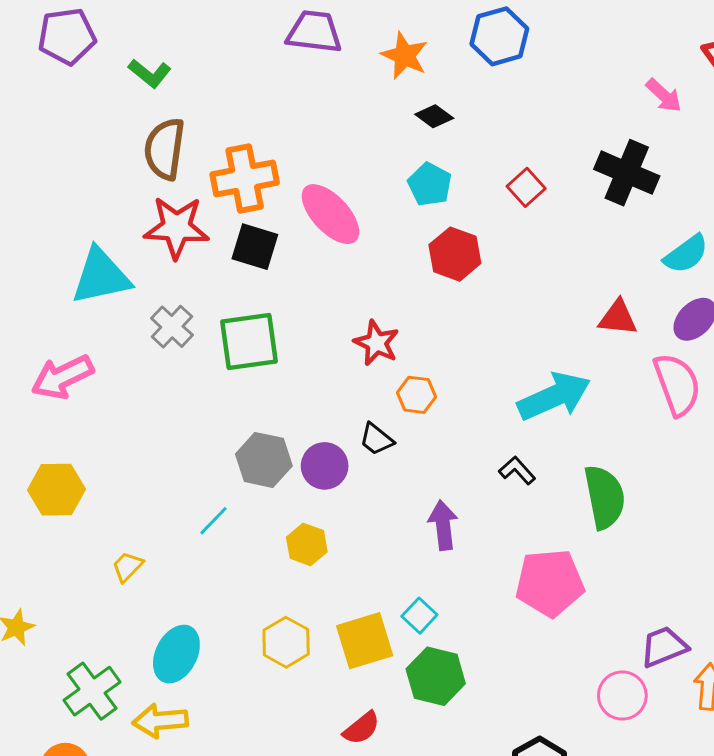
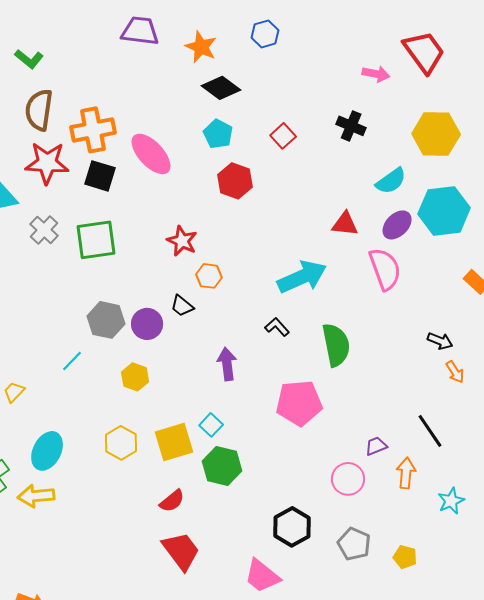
blue hexagon: (499, 36) -> (265, 34), size x0.7
pink arrow: (664, 96) -> (376, 74), turned -32
black diamond: (434, 116) -> (221, 88), size x1.5
black cross: (627, 173) -> (351, 126), size x0.7
purple trapezoid: (664, 647) -> (376, 446), size x0.7

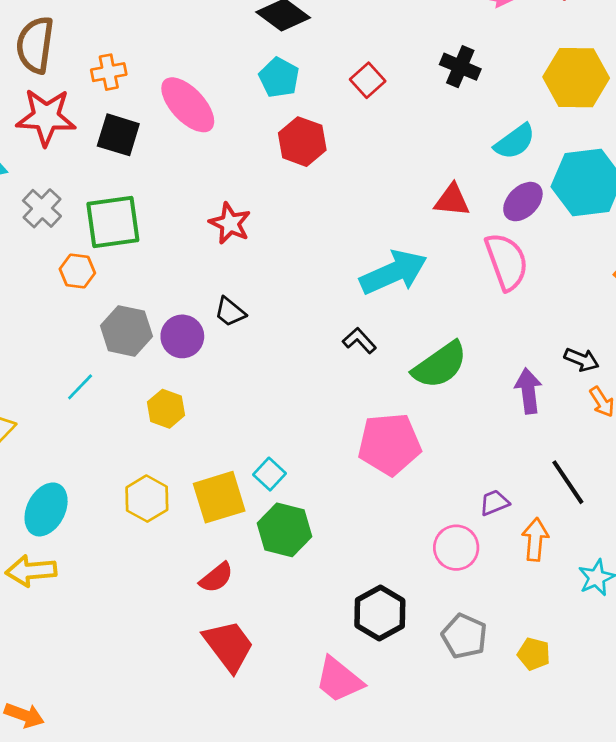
orange cross: (93, 130) -> (109, 72), size x0.6
orange hexagon: (209, 276) -> (77, 271), moved
green semicircle: (336, 345) -> (440, 365), turned 66
purple arrow: (227, 364) -> (528, 391), moved

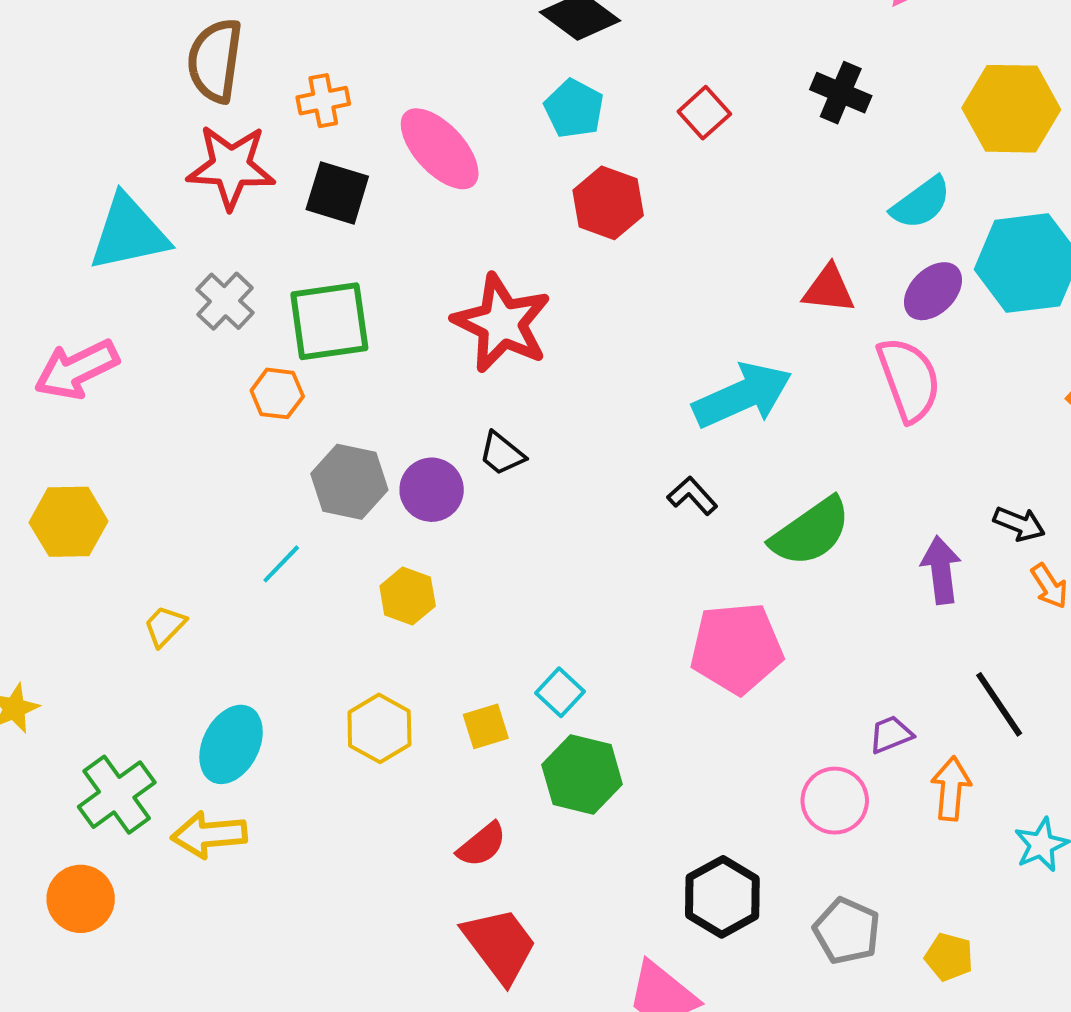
red star: (230, 223) -> (502, 323), size x1.6
yellow square: (219, 497) -> (486, 726), size x0.6

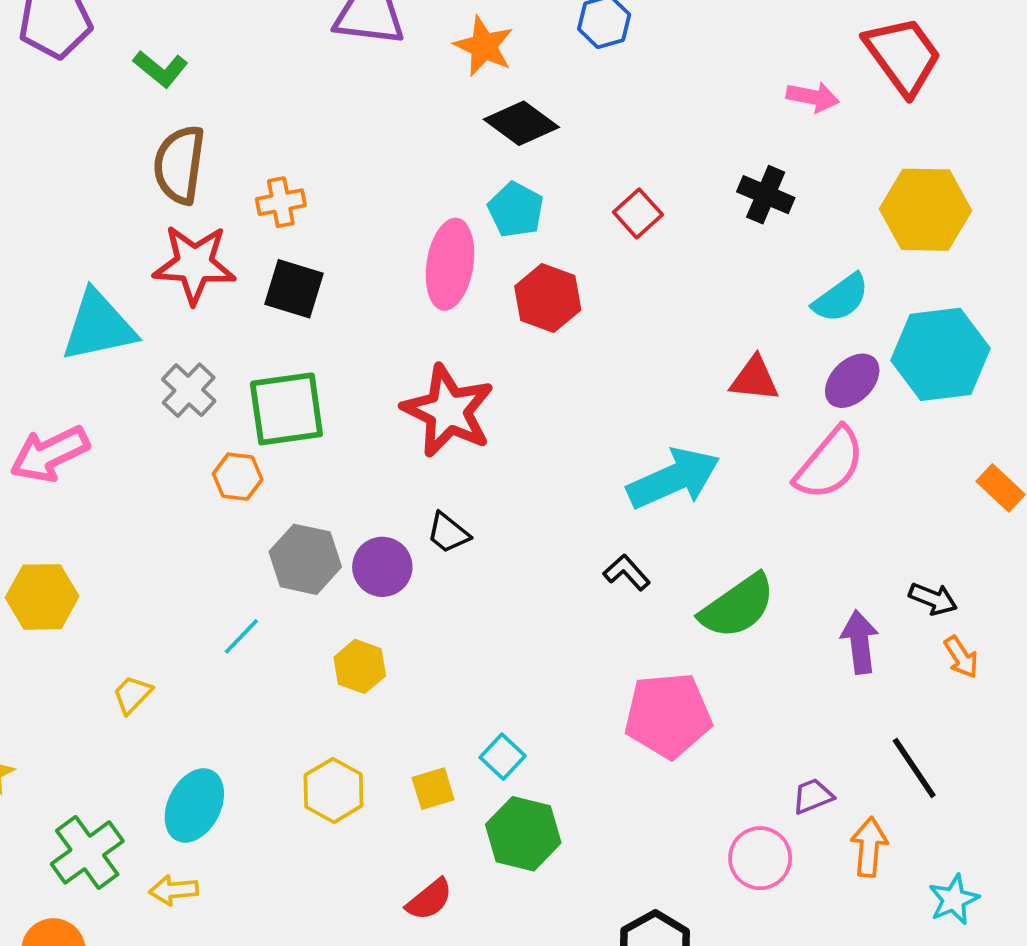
pink ellipse: (440, 149) -> (450, 264), moved, turned 52
pink semicircle: (909, 379) -> (830, 463), turned 60
yellow arrow: (209, 835) -> (174, 890), size x0.7

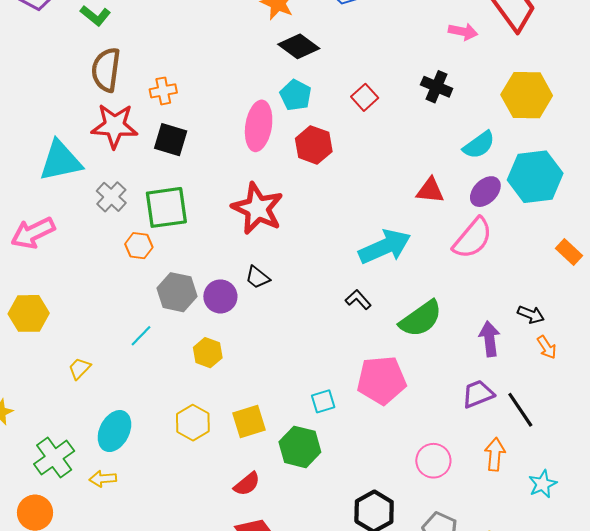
cyan square: (503, 757) -> (323, 401), moved, turned 30
yellow square: (433, 789) -> (249, 421), size x1.4
purple trapezoid: (813, 796) -> (478, 394), moved, size x1.4

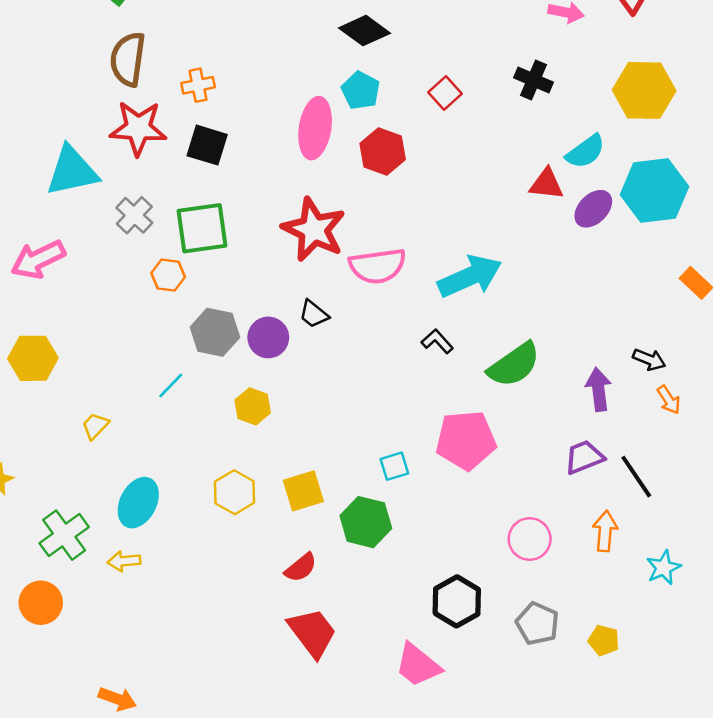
red triangle: (430, 191) -> (546, 184), moved
pink semicircle: (473, 238) -> (377, 266), moved, turned 42

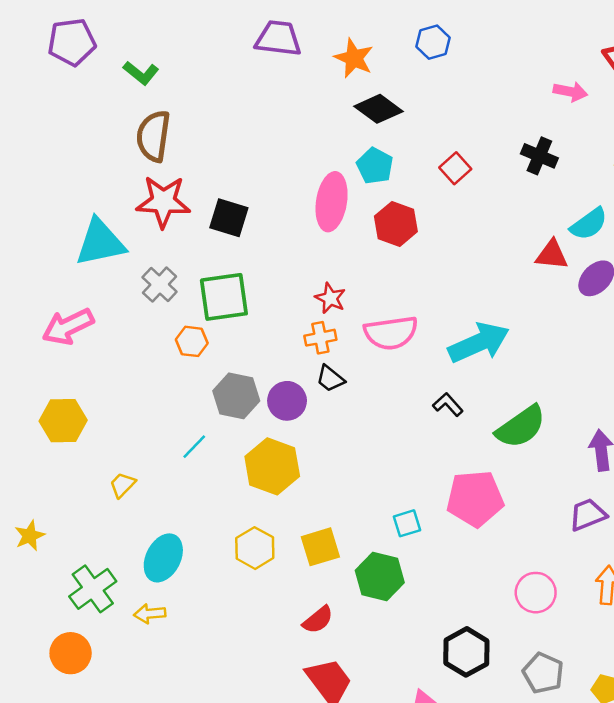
orange cross: (198, 85) -> (320, 338), moved
red star: (314, 230) -> (330, 298), size x0.5
yellow hexagon: (253, 406) -> (272, 466), size x1.6

